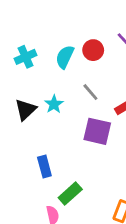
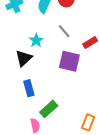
black triangle: (26, 110) -> (24, 58), moved

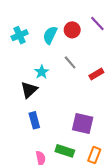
purple square: (69, 61) -> (83, 124), moved
green rectangle: (49, 109) -> (65, 151), moved, turned 60

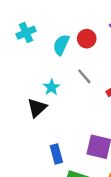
cyan cross: (20, 35) -> (26, 33), moved
blue rectangle: (34, 120) -> (56, 154), moved

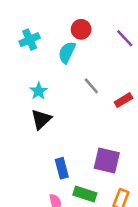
red circle: (87, 39) -> (81, 29), moved
cyan star: (51, 87) -> (39, 91), moved

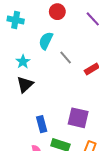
cyan cross: (30, 40) -> (16, 20), turned 35
cyan semicircle: (67, 52) -> (46, 41), moved

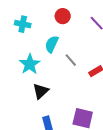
cyan star: (23, 62) -> (30, 64), size x1.5
black triangle: (25, 85) -> (41, 91), moved

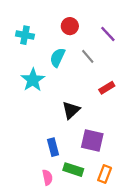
gray line: (71, 60) -> (88, 56), moved
black triangle: (41, 91) -> (71, 110), moved

